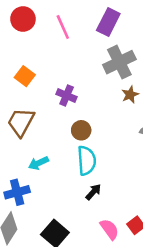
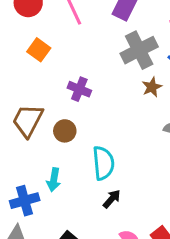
orange square: (25, 76) -> (39, 50), moved
brown circle: (81, 130) -> (65, 131), moved
cyan arrow: (38, 163) -> (54, 180), moved, turned -54

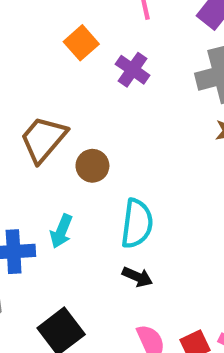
purple cross: (79, 89) -> (133, 70), moved
black arrow: (112, 199) -> (137, 277), turned 60

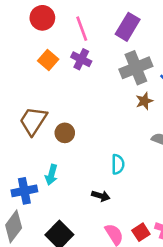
purple cross: (133, 70) -> (81, 59), moved
cyan semicircle: (137, 224) -> (118, 164), moved, size x0.7

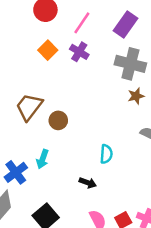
pink line: (82, 29) -> (82, 23), turned 50
gray cross: (136, 68) -> (130, 64), turned 32
blue cross: (24, 191) -> (16, 172), turned -30

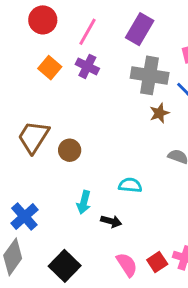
cyan semicircle: (106, 154) -> (130, 185), turned -84
cyan arrow: (43, 159) -> (84, 202), moved

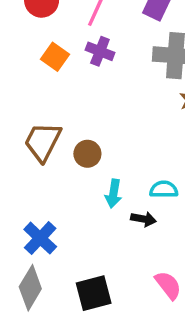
cyan arrow: (84, 202) -> (113, 194), moved
black arrow: (111, 221) -> (143, 219), moved
black square: (65, 266) -> (94, 293), turned 36

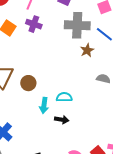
cyan semicircle: (164, 189) -> (64, 97), moved

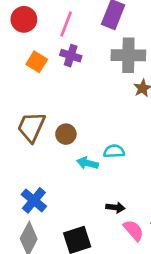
cyan arrow: (44, 105) -> (88, 163), turned 98
black arrow: (62, 120) -> (115, 207), moved

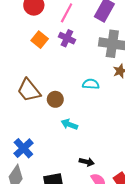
brown trapezoid: (31, 127) -> (29, 90), turned -70
cyan semicircle: (114, 151) -> (91, 84), moved

